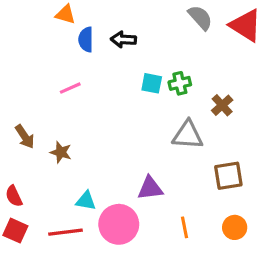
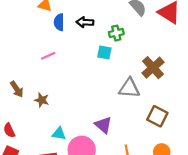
green cross: (180, 83) -> (116, 33), moved
brown cross: (222, 105) -> (153, 68), size x1.5
brown square: (228, 176) -> (157, 116), turned 36
purple triangle: (150, 188) -> (103, 125), turned 48

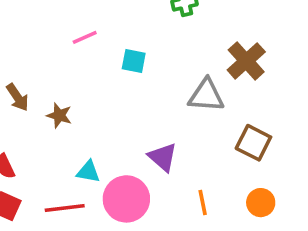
cyan square: (104, 52) -> (134, 61), moved
pink line: (48, 56) -> (85, 37), moved

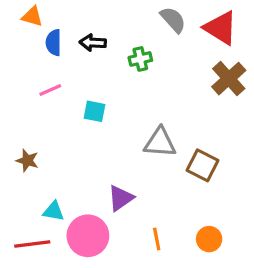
brown cross: (246, 61) -> (229, 79), moved
brown square: (253, 143) -> (203, 165), moved
purple triangle: (163, 157) -> (121, 198), turned 44

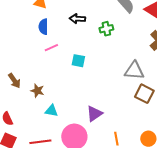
blue semicircle: (54, 43) -> (43, 27), moved
gray triangle: (160, 142) -> (134, 71), moved
cyan triangle: (54, 211) -> (51, 111), moved

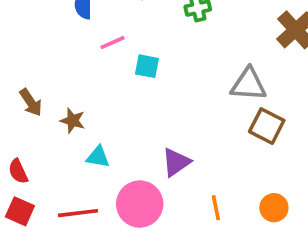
pink line: (51, 48) -> (112, 43), moved

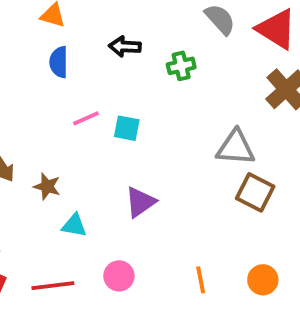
pink line: (112, 43) -> (86, 118), moved
purple triangle: (176, 162) -> (140, 202), moved
pink circle: (140, 204) -> (119, 276), size x0.6

